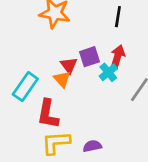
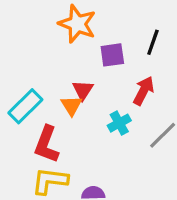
purple square: (89, 57) -> (112, 55), moved
cyan cross: (108, 72) -> (119, 123), moved

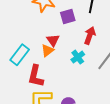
orange triangle: (71, 106) -> (47, 50), turned 32

